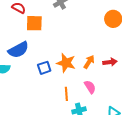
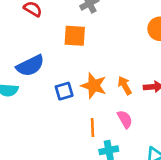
orange square: (34, 23) -> (75, 36), moved
orange arrow: (89, 62) -> (125, 85), turned -64

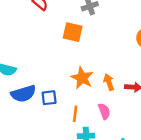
blue semicircle: (30, 66) -> (23, 94), moved
blue square: (64, 91) -> (49, 98), moved

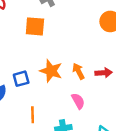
blue square: (49, 98) -> (21, 79), moved
orange line: (75, 114) -> (33, 115), moved

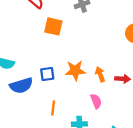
orange square: (35, 26) -> (53, 26), moved
orange star: (51, 71) -> (75, 71), turned -30

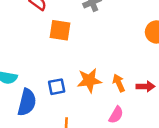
blue semicircle: (21, 86) -> (27, 102), turned -55
pink semicircle: (96, 101) -> (116, 115), turned 56

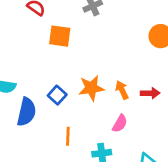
blue square: (57, 87) -> (57, 95), turned -36

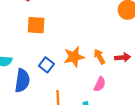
orange square: (60, 36) -> (36, 25), moved

